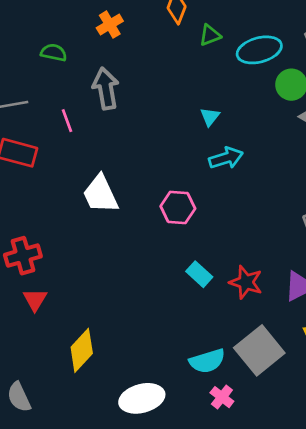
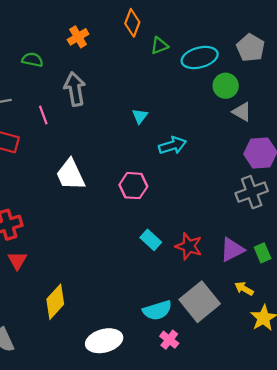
cyan triangle: (210, 117) -> (140, 116), moved

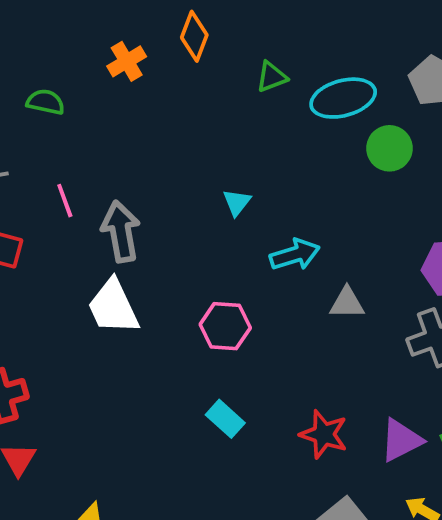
orange diamond: (132, 23) -> (194, 36), moved
gray arrow: (75, 89) -> (121, 231), moved
gray triangle: (242, 112) -> (347, 303), moved, turned -30
cyan rectangle: (151, 240) -> (225, 419), moved

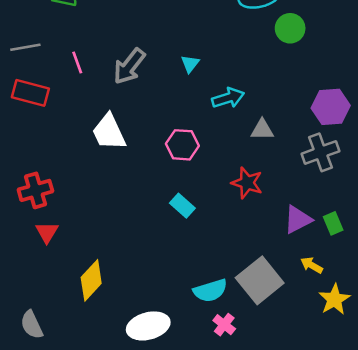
gray arrow: (121, 231) -> (129, 66), moved, turned -132
red star: (324, 434) -> (247, 183), moved

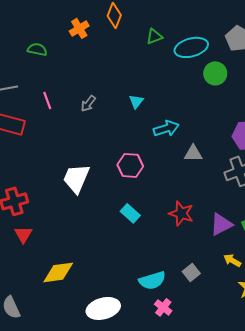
gray arrow: (129, 66) -> (88, 103), size x0.6
white trapezoid: (109, 132) -> (76, 178), moved, turned 48
red star: (247, 183) -> (181, 213), moved
yellow diamond: (91, 280) -> (58, 272), turned 40
gray square: (260, 280) -> (191, 272), size x0.5

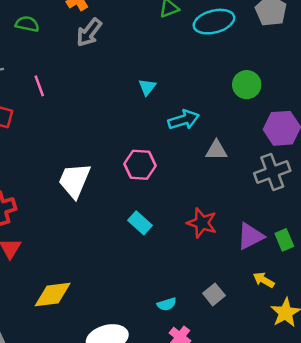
green circle: (215, 73) -> (247, 85), moved
gray arrow: (88, 103) -> (89, 33), moved, size x1.4
cyan semicircle: (152, 280) -> (167, 304), size x0.6

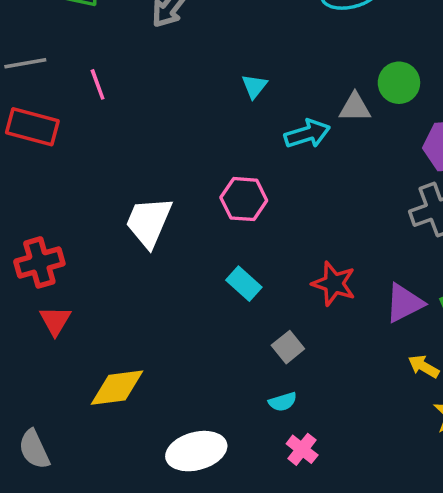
gray triangle: (216, 150) -> (355, 107), moved
gray square: (214, 294) -> (288, 347), moved

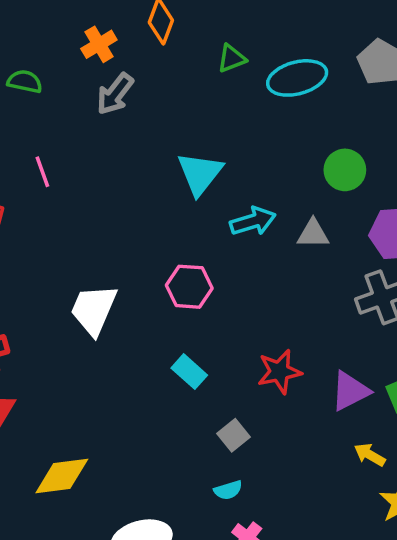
cyan triangle: (254, 86) -> (200, 173), size x1.8
gray triangle: (355, 107) -> (313, 234), moved
red star: (334, 284) -> (279, 372), turned -30

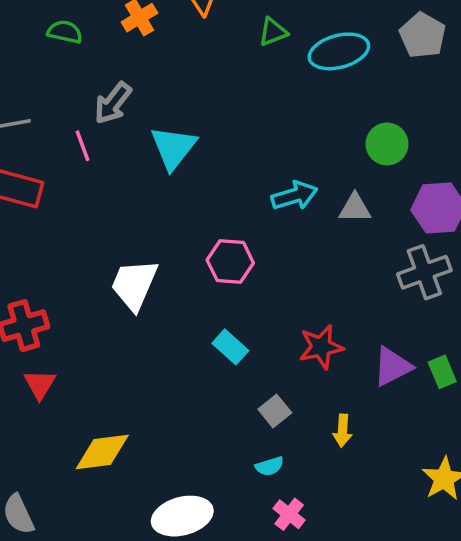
green semicircle: (25, 81) -> (65, 32), moved
gray arrow: (115, 94) -> (113, 103), moved
cyan triangle: (200, 173) -> (173, 148), moved
yellow arrow: (370, 455) -> (342, 431), moved, turned -116

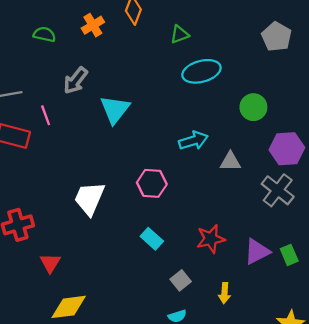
cyan ellipse: (339, 51) -> (201, 71), moved
pink line: (83, 146) -> (46, 115), moved
gray triangle: (355, 208) -> (230, 161), moved
gray cross: (424, 272) -> (278, 190), turned -32
red triangle: (40, 384) -> (50, 263), moved

